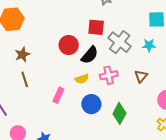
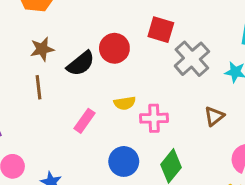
black semicircle: (90, 55) -> (81, 64), moved
pink cross: (109, 75) -> (154, 118), moved
blue circle: (91, 104) -> (124, 161), moved

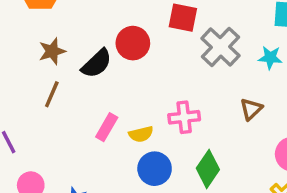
brown line: (38, 87) -> (52, 94), turned 35
yellow semicircle: (125, 103) -> (141, 134), moved

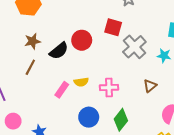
yellow semicircle: (141, 134) -> (81, 82), moved

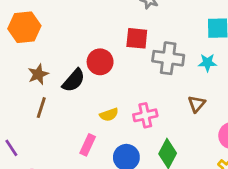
gray cross: (134, 47) -> (168, 58), turned -30
pink rectangle: (62, 90) -> (88, 145), moved

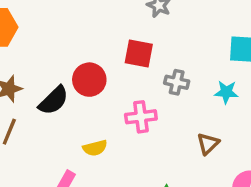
gray cross: (168, 58) -> (177, 82), size x0.6
pink cross: (145, 115) -> (141, 117), moved

